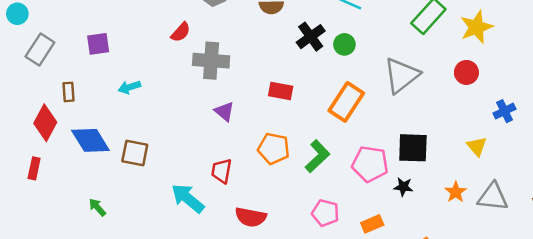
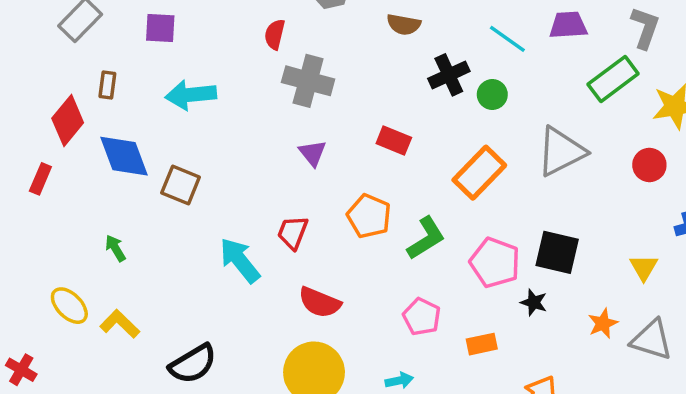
red semicircle: (181, 32) -> (275, 34), turned 140
cyan arrow: (129, 87) -> (191, 95), size x1.6

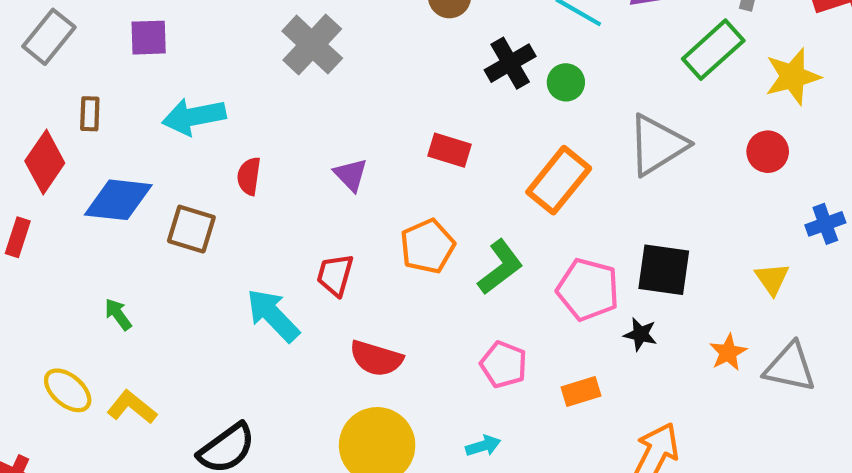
red semicircle: (275, 34) -> (249, 176), moved
gray cross: (308, 81) -> (312, 45), moved, turned 33
blue diamond: (124, 156) -> (118, 200), turned -58
orange pentagon: (369, 216) -> (427, 246), turned 30

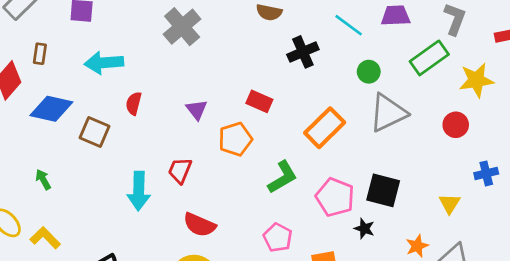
green circle: (566, 82) -> (369, 72), moved
orange pentagon: (427, 246) -> (235, 139), moved
cyan arrow: (273, 315) -> (139, 191), turned -141

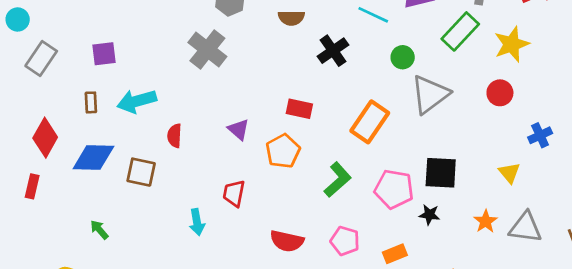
brown rectangle: (40, 54) -> (91, 102), moved
cyan arrow: (139, 191) -> (197, 222), size x0.7
red semicircle: (199, 225) -> (287, 241), moved

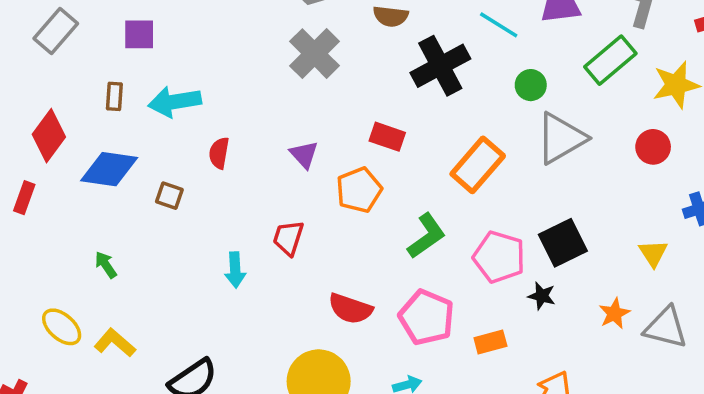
gray cross: (207, 49) -> (315, 54), moved
black cross: (333, 51) -> (440, 66), size x1.4
brown square: (141, 172) -> (169, 196), size x0.7
black square: (441, 173) -> (563, 243), turned -36
pink pentagon: (345, 241) -> (427, 317), size x1.4

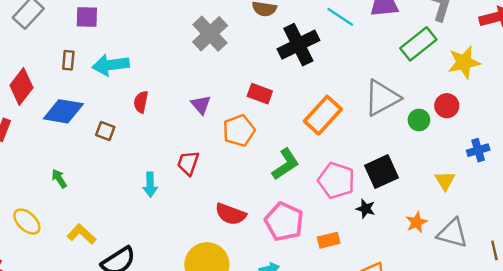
green circle: (531, 85) -> (419, 120), moved
yellow L-shape: (115, 343) -> (82, 234), moved

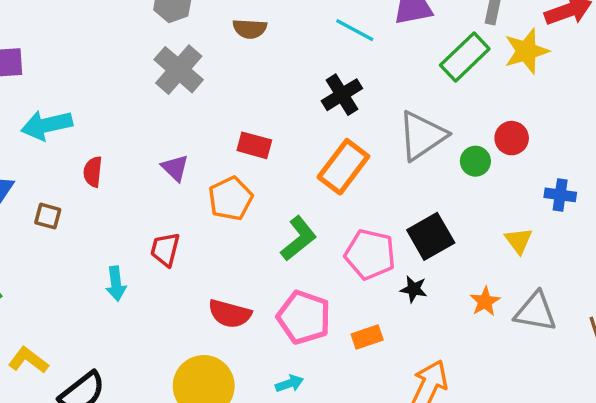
black cross: (298, 45) -> (342, 95), moved, size x0.7
yellow star: (464, 62) -> (526, 51), moved
blue cross: (478, 150) -> (560, 195), turned 30

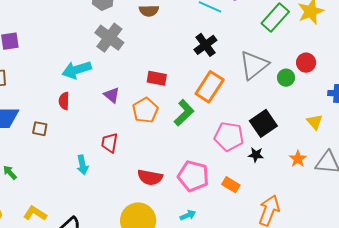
cyan arrow: (47, 125) -> (77, 70), moved
green L-shape: (298, 239) -> (184, 113), moved
orange rectangle: (367, 337) -> (231, 185), turned 54

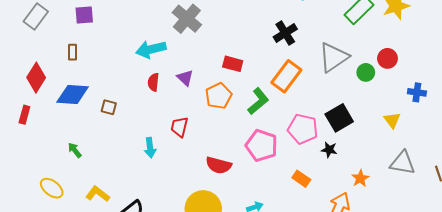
red semicircle: (64, 101) -> (153, 82), moved
orange star: (298, 159) -> (360, 178), moved
pink pentagon: (193, 176) -> (262, 145), moved

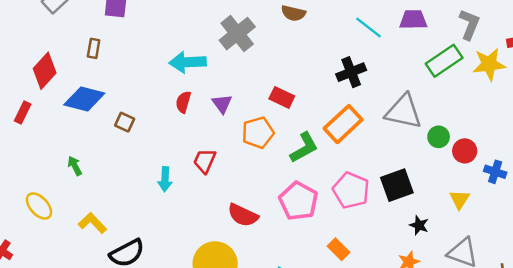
gray triangle: (334, 57) -> (404, 112), turned 36
red circle: (387, 58) -> (465, 151), moved
black star: (329, 150) -> (419, 225), moved

